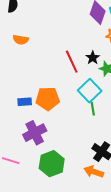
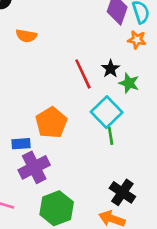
orange semicircle: (21, 40) -> (26, 36), moved
orange pentagon: (48, 99) -> (51, 123), turned -30
blue rectangle: (25, 102) -> (21, 144), moved

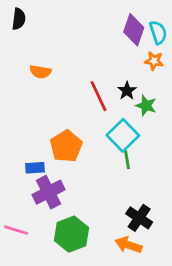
orange semicircle: (26, 36) -> (40, 72), moved

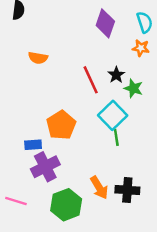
purple diamond: (134, 30) -> (105, 23), moved
black cross: (139, 218) -> (127, 190), turned -30
orange arrow: (128, 245) -> (99, 188), moved, turned -140

